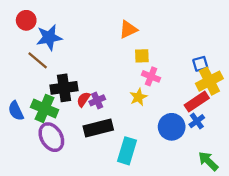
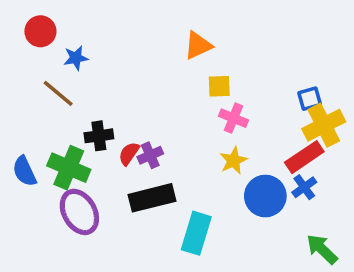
blue star: (49, 37) -> (76, 58), size x0.6
black cross: (64, 88) -> (99, 136), size x0.7
yellow star: (138, 97) -> (233, 161), moved

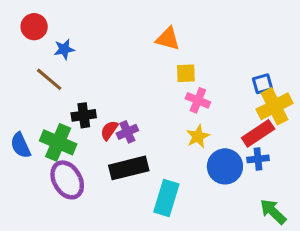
orange triangle: (198, 45) -> (168, 39), turned 40
blue cross: (304, 187) -> (258, 159), turned 30

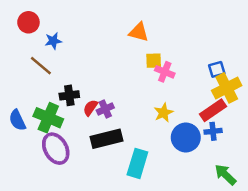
pink cross: (198, 100) -> (165, 72), moved

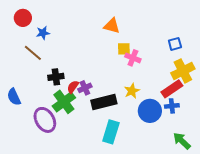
blue square: (217, 69) -> (175, 44), moved
green cross: (48, 118) -> (64, 102), moved, turned 30
black rectangle: (107, 139) -> (104, 102), moved

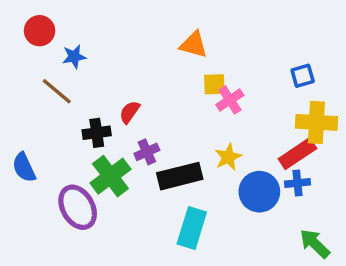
pink cross: (133, 58) -> (230, 100), turned 35
yellow cross: (183, 71) -> (316, 122), turned 30
red semicircle: (73, 87) -> (130, 112), moved

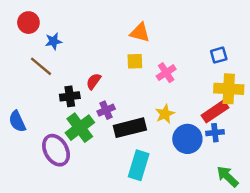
yellow square: (214, 84) -> (135, 61), moved

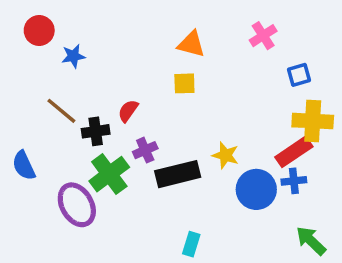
brown line: (41, 66) -> (61, 111), moved
pink cross: (166, 73) -> (263, 36), moved
yellow star: (165, 114) -> (225, 155), turned -30
cyan rectangle: (139, 165) -> (191, 244), moved, size x0.6

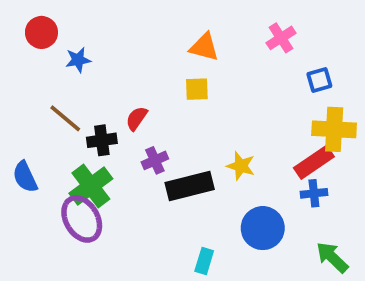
green cross: (109, 174) -> (91, 186), moved
blue circle: (256, 189) -> (263, 228), moved

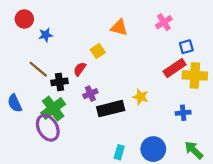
yellow square: (197, 89) -> (98, 51), moved, turned -32
red rectangle: (314, 162) -> (175, 68), moved
blue circle: (263, 228) -> (153, 149), moved

